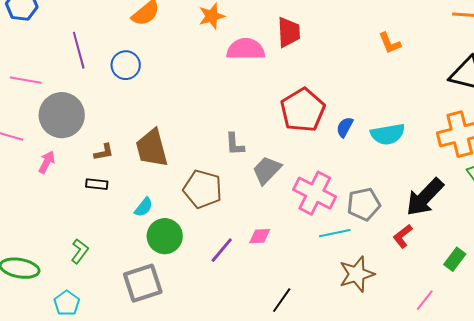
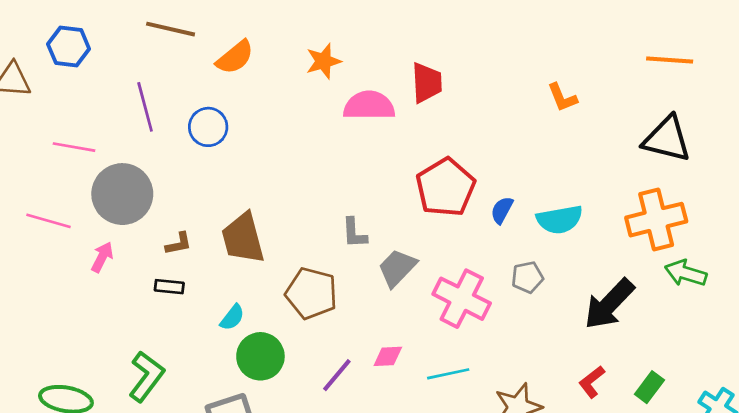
gray pentagon: (364, 204) -> (527, 277), moved, size x0.7
cyan line: (335, 233) -> (448, 374), moved
red L-shape: (403, 236) -> (592, 382), moved
green L-shape: (80, 251) -> (146, 376), size x1.5

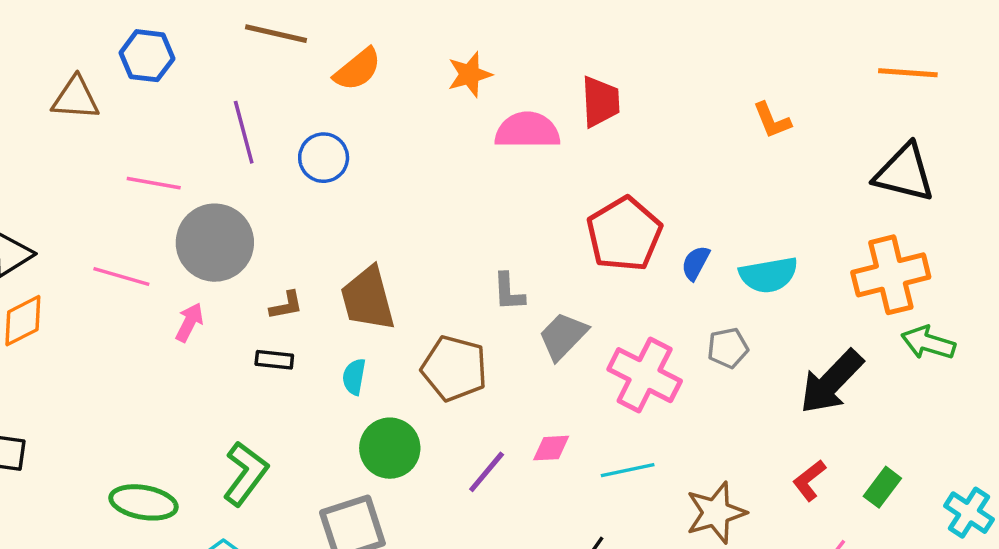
cyan semicircle: (232, 317) -> (354, 377), moved, turned 152

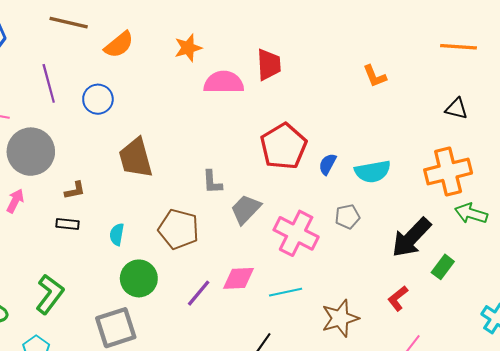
black triangle: (904, 173) -> (456, 109), size x0.6
brown trapezoid: (368, 299) -> (136, 158), moved
pink diamond: (551, 448) -> (238, 278), size x1.4
green rectangle: (882, 487) -> (443, 267), moved

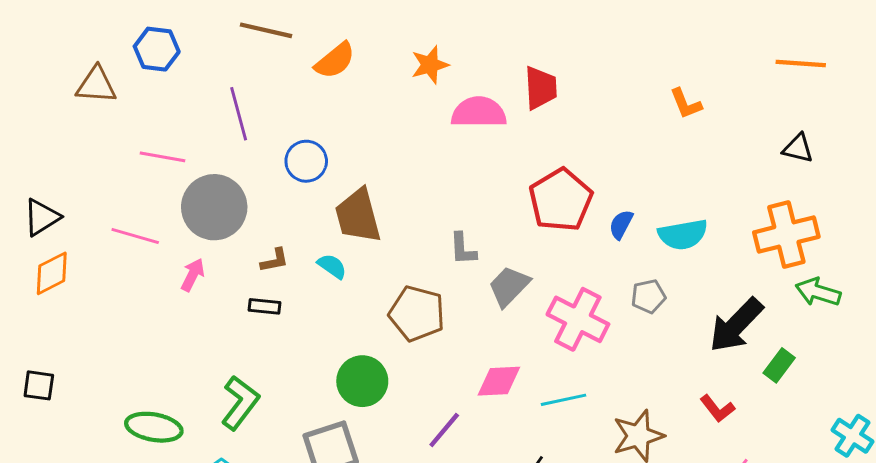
blue circle: (98, 99) -> (306, 161), moved
cyan semicircle: (117, 234) -> (332, 266), moved, turned 115
purple line: (199, 293) -> (444, 430), moved
red L-shape: (398, 298) -> (717, 408), turned -90

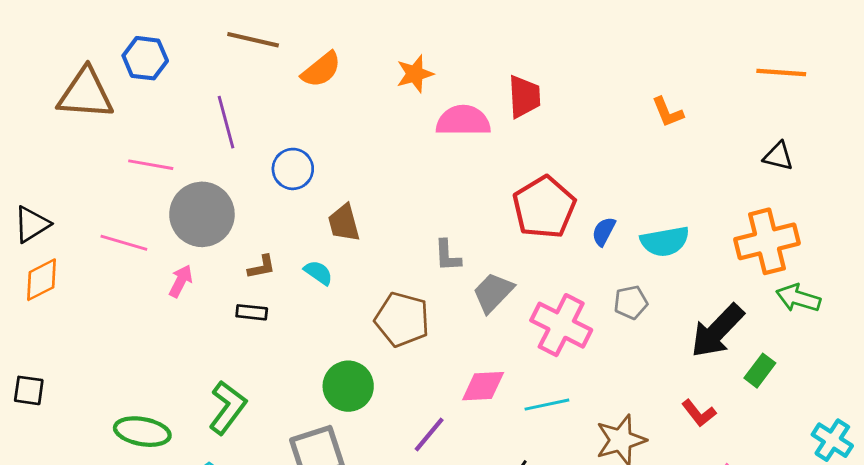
brown triangle: (96, 85) -> (86, 94), size x1.4
brown trapezoid: (358, 216) -> (344, 223), size x0.7

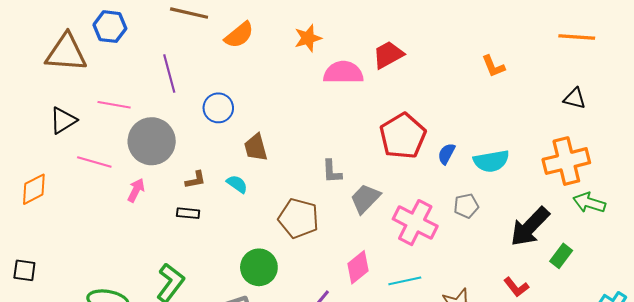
red trapezoid: (524, 97) -> (388, 55), turned -116
black triangle: (32, 224) -> (63, 120), moved
pink diamond: (483, 386) -> (358, 267), turned -36

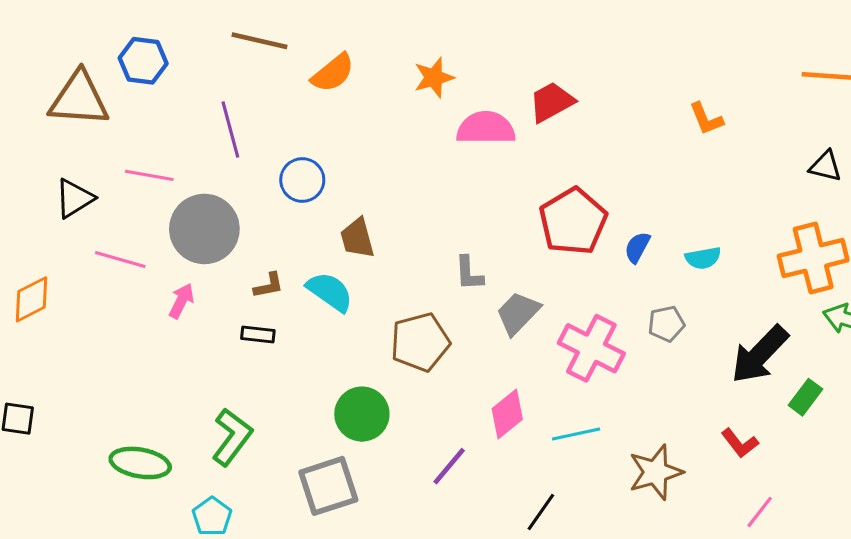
cyan semicircle: (491, 161) -> (703, 258), size x0.7
cyan semicircle: (237, 184) -> (330, 292), size x1.5
brown pentagon: (299, 218) -> (420, 342), turned -30

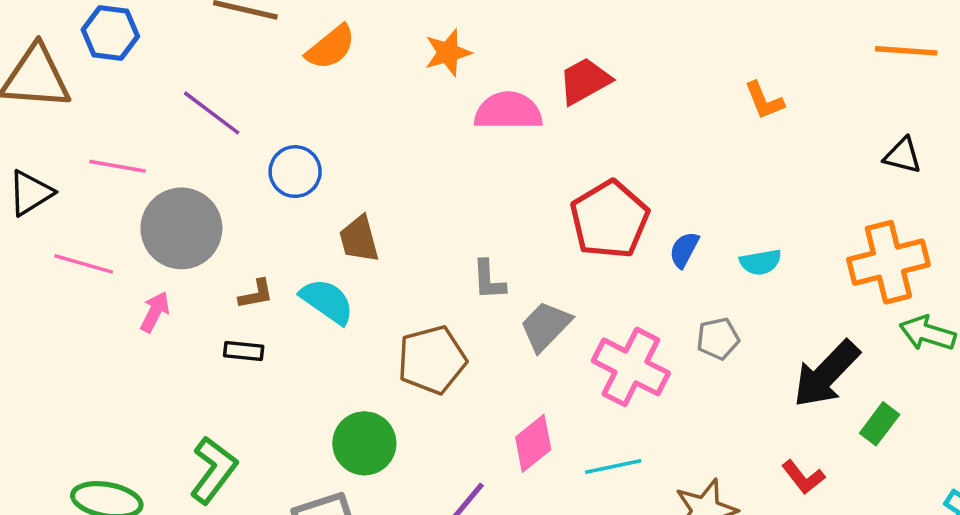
purple line: (230, 130) -> (212, 113), turned -38

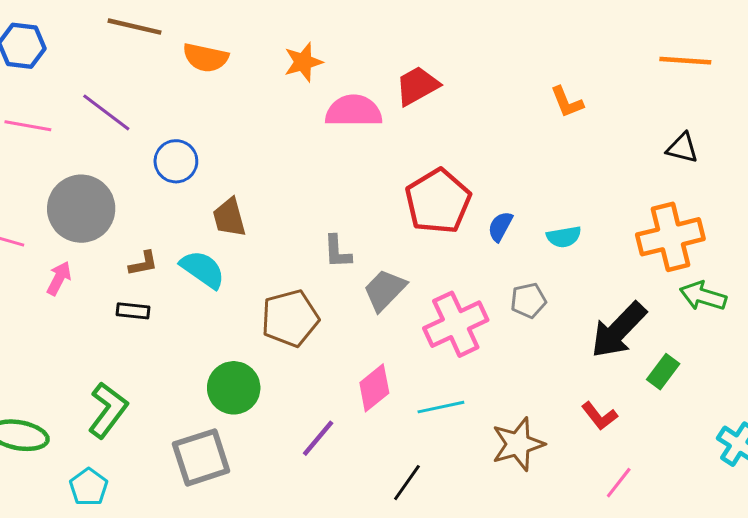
orange semicircle: (331, 47) -> (206, 58), turned 51
pink line: (117, 166) -> (28, 126), moved
pink cross: (631, 367) -> (456, 324), turned 38

